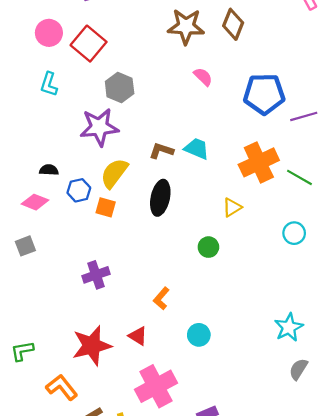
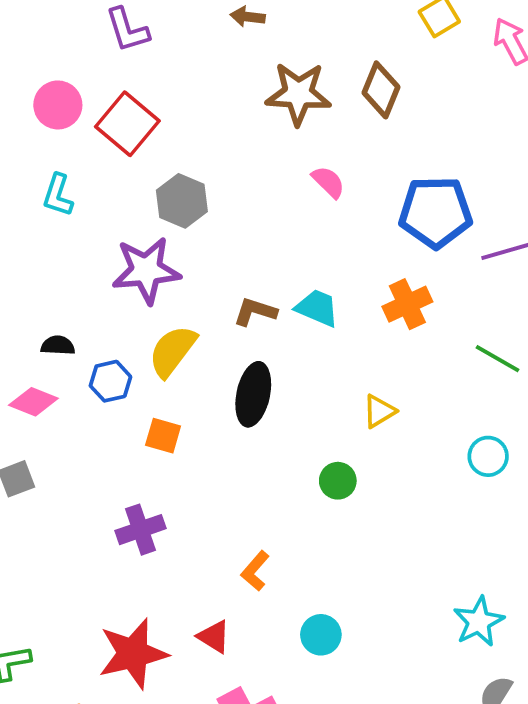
orange cross: (259, 162) -> (407, 304), moved, size x0.7
orange square: (106, 207) -> (163, 436), moved

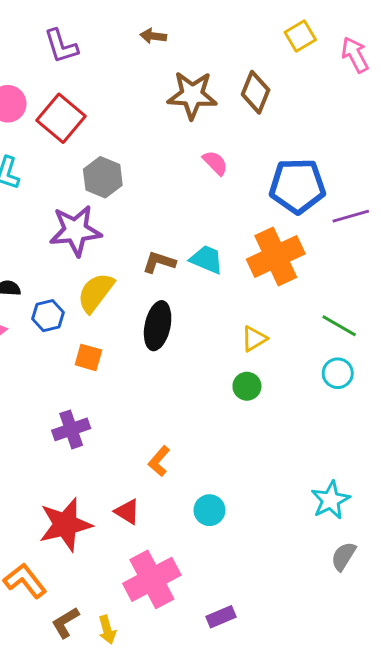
orange cross: (407, 304) -> (276, 257), size x1.5
green line: (497, 359) -> (339, 326), moved
green circle: (338, 481) -> (247, 386), moved

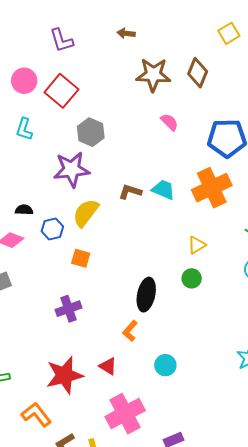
black ellipse: (158, 326) -> (146, 295), moved

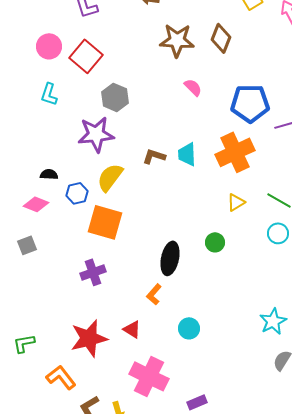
cyan trapezoid: (163, 190) -> (187, 154), turned -115
yellow triangle: (197, 245) -> (236, 202), moved
orange square: (81, 258) -> (105, 222), size x1.8
pink cross: (125, 414) -> (149, 376), turned -36

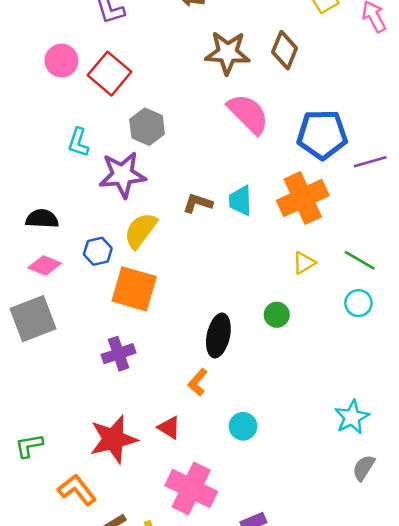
pink semicircle: (193, 87) -> (248, 114), size x1.8
cyan L-shape: (49, 94) -> (78, 142), moved
black semicircle: (49, 174) -> (42, 219), moved, size x1.4
gray square: (27, 245) -> (33, 319), size x1.8

